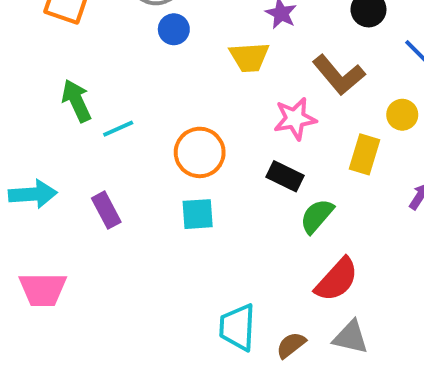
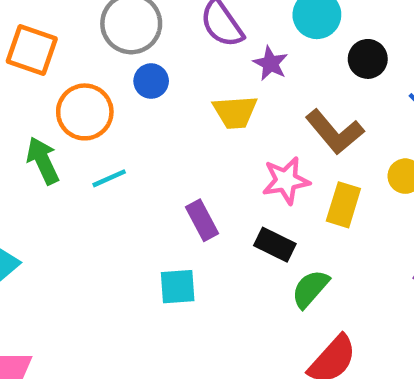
cyan line: (118, 129) -> (109, 178), moved
orange circle: (200, 152) -> (85, 112), moved
yellow rectangle: (365, 154) -> (343, 205), moved
purple rectangle: (106, 210) -> (202, 220), moved

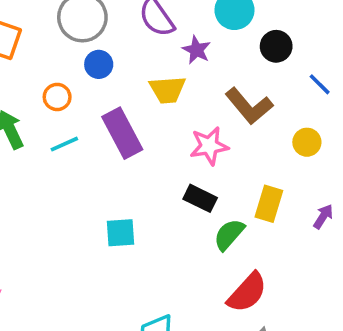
orange circle: (85, 112) -> (57, 97), moved, size x0.6
yellow rectangle: (343, 205) -> (269, 204), moved
purple rectangle: (202, 220) -> (122, 133), moved, size x1.5

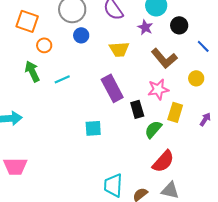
purple star: (196, 50) -> (145, 27), moved
orange circle: (57, 97) -> (44, 45), moved
purple rectangle: (122, 133) -> (112, 88), moved
pink star: (209, 146) -> (158, 89), moved
black rectangle: (200, 198) -> (137, 109), turned 48

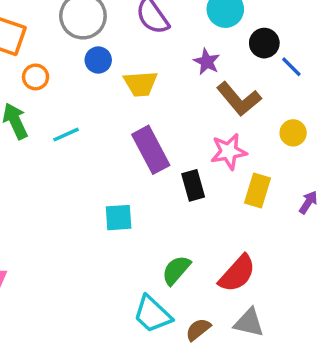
purple star: (145, 27) -> (207, 62), moved
blue line: (203, 46) -> (291, 67), moved
yellow trapezoid: (119, 49) -> (141, 84), moved
green semicircle: (153, 129) -> (176, 270), moved
cyan trapezoid: (113, 185) -> (152, 314), turned -50

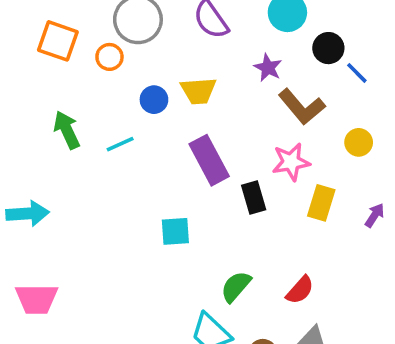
blue circle: (98, 60) -> (154, 100), moved
orange circle: (36, 77) -> (109, 57), moved
red semicircle: (237, 274) -> (300, 290), size x0.7

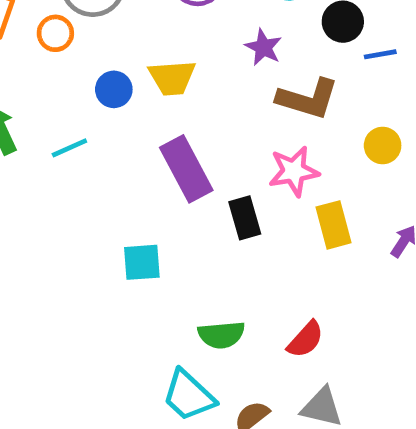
blue line: (357, 73) -> (380, 54), turned -55
brown L-shape: (302, 107) -> (308, 99), turned -33
yellow rectangle: (321, 203) -> (333, 225), turned -32
green semicircle: (236, 286) -> (221, 335), turned -136

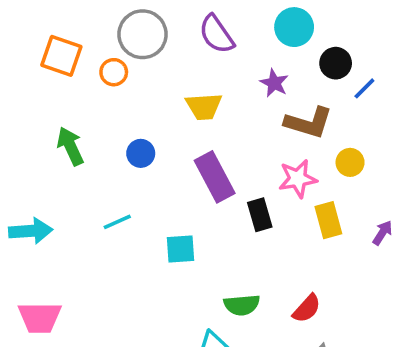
blue line: (380, 54) -> (364, 88), turned -35
blue circle: (114, 89) -> (141, 153), moved
yellow circle: (383, 145) -> (350, 162), moved
cyan line: (69, 148) -> (117, 222), moved

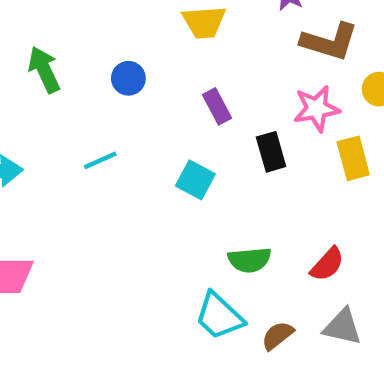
purple rectangle: (215, 177) -> (217, 106), size x0.6
cyan square: (180, 249) -> (195, 180), moved, turned 32

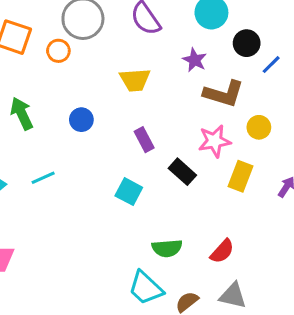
black rectangle: (271, 152) -> (182, 172), turned -32
yellow rectangle: (353, 158) -> (241, 176), turned 36
cyan line: (100, 160) -> (43, 178), moved

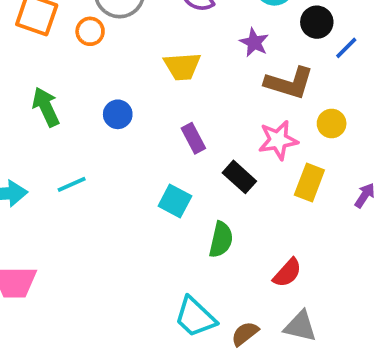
green semicircle: (167, 248) -> (221, 240), moved, turned -72

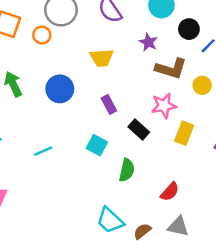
blue circle: (118, 114) -> (60, 89), size x1.5
yellow circle: (332, 124) -> (202, 85), moved
cyan line: (72, 184) -> (43, 151), moved

